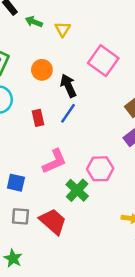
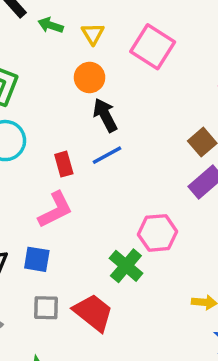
pink square: (103, 61) -> (153, 47), moved
orange circle: (42, 70) -> (90, 77), moved
blue line: (68, 113) -> (107, 155), turned 30
pink L-shape: (55, 161) -> (55, 210), moved

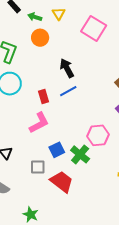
yellow triangle: (93, 34) -> (59, 14), moved
orange circle: (90, 77) -> (40, 38), moved
blue square: (37, 259) -> (57, 150), moved, turned -35
gray square: (46, 308) -> (38, 167), moved

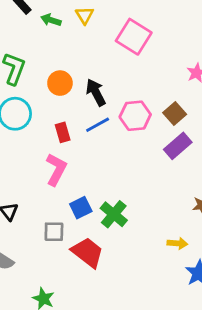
orange circle: (40, 38) -> (60, 83), moved
pink L-shape: (39, 123) -> (56, 169), turned -35
pink hexagon: (98, 135) -> (135, 116), moved

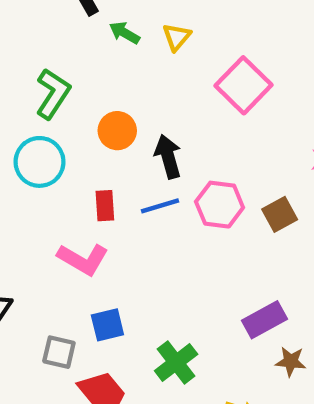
purple rectangle: (178, 146) -> (265, 320), moved
pink L-shape: (56, 169) -> (83, 259), turned 80
green cross: (114, 214) -> (176, 363), moved

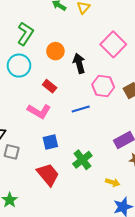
pink square: (243, 85) -> (113, 44), moved
red rectangle: (105, 206) -> (50, 86), turned -48
blue line: (160, 206) -> (81, 109), moved
gray square: (59, 352) -> (12, 152), moved

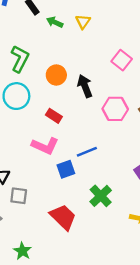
pink square: (113, 44) -> (122, 60), size x0.7
blue line: (81, 109) -> (87, 152), moved
blue square: (50, 142) -> (66, 169), moved

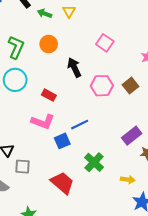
orange circle: (56, 75) -> (49, 44), moved

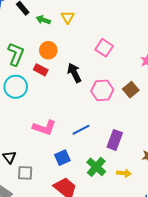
red rectangle: (49, 95) -> (41, 70), moved
purple rectangle: (132, 136) -> (115, 140), moved, turned -30
blue square: (62, 141) -> (62, 158), moved
yellow arrow: (128, 180) -> (124, 173), moved

